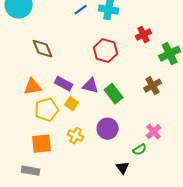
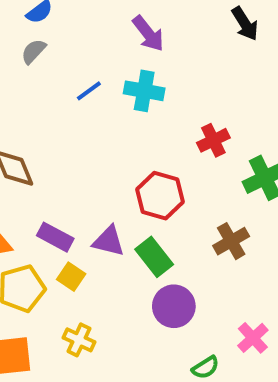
red hexagon: (106, 51) -> (160, 196), moved
purple circle: (108, 129) -> (174, 306), moved
pink cross: (154, 132) -> (253, 338), moved

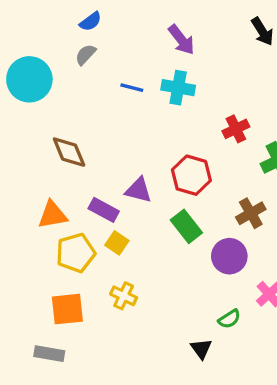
blue line: (89, 91) -> (132, 88), turned 50
purple triangle: (109, 241) -> (138, 190), moved
purple circle: (174, 306) -> (229, 256), moved

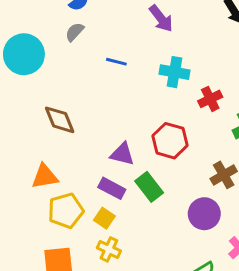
cyan cross: (178, 88) -> (174, 72), moved
purple rectangle: (104, 210) -> (112, 188), moved
green rectangle: (186, 226) -> (149, 187), moved
yellow square: (117, 243) -> (104, 218), moved

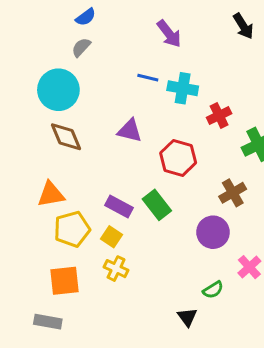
cyan circle: (24, 54) -> (58, 90), moved
blue line: (116, 62) -> (148, 78), moved
purple triangle: (122, 154) -> (130, 131), moved

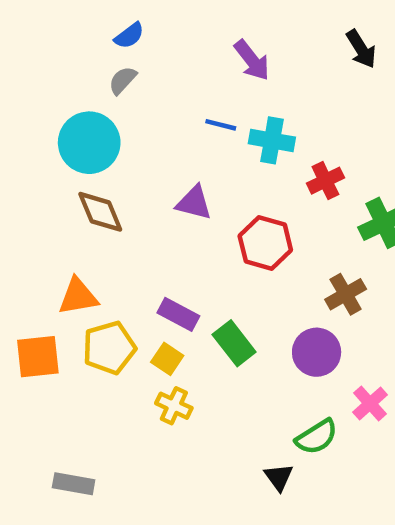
green rectangle: (157, 205) -> (234, 343), moved
orange square: (64, 281) -> (38, 357), moved
green semicircle: (213, 290) -> (317, 437), size x1.4

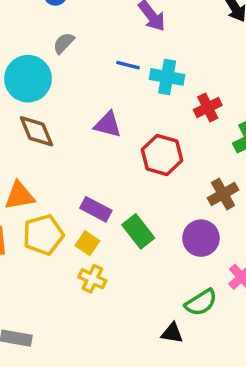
gray semicircle: (123, 80) -> (64, 43), moved
black triangle: (279, 477) -> (172, 333), turned -45

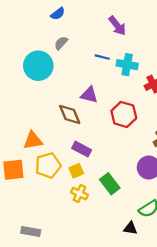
brown diamond: (36, 131) -> (70, 114), moved
green rectangle: (138, 231) -> (110, 184), moved
yellow square: (87, 243) -> (76, 171), turned 32

